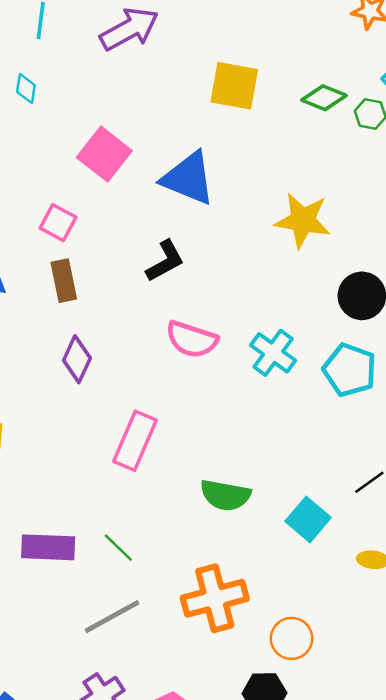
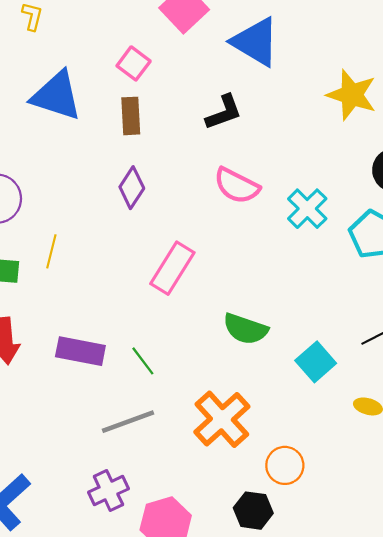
orange cross: (215, 598) -> (222, 419), turned -36

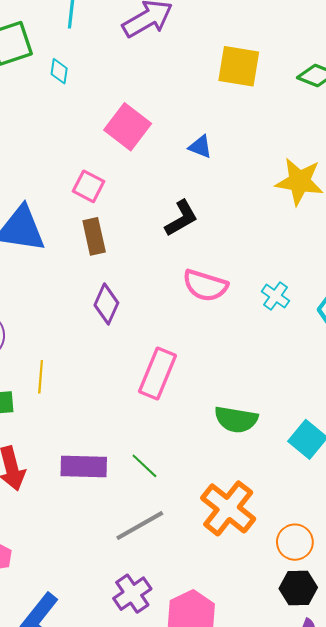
blue triangle: (256, 42) -> (200, 147), size x0.5
cyan cross: (307, 209) -> (275, 296), size x0.7
black hexagon: (253, 511) -> (298, 588), moved

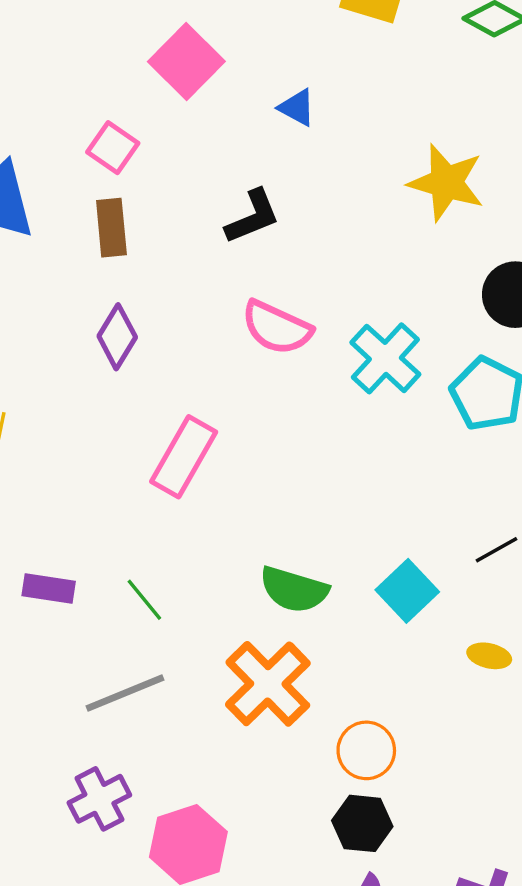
cyan cross: (275, 296) -> (385, 358), size x1.6
green semicircle: (236, 419) -> (294, 590), moved
purple rectangle: (84, 466) -> (49, 589), size x0.7

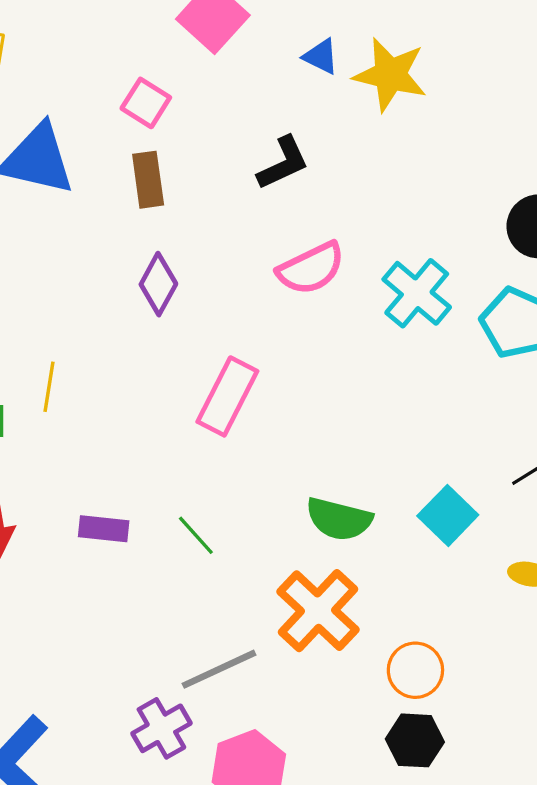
yellow star: (446, 183) -> (390, 75), moved
pink semicircle: (277, 328) -> (311, 268), turned -48
gray line: (125, 693) -> (219, 669), moved

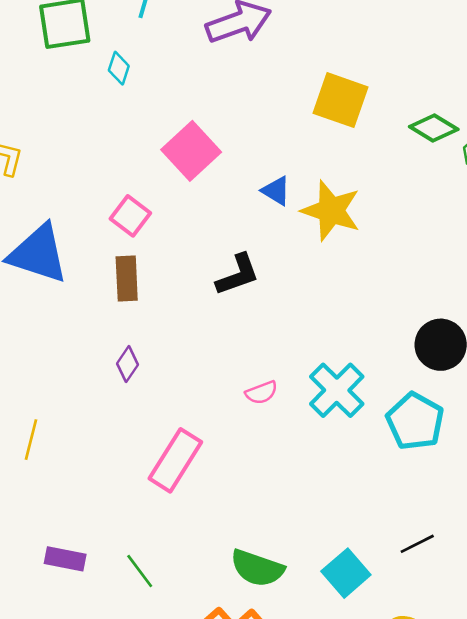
pink semicircle: (311, 268) -> (261, 393), moved, size x0.6
purple diamond: (158, 284) -> (127, 364), size x0.7

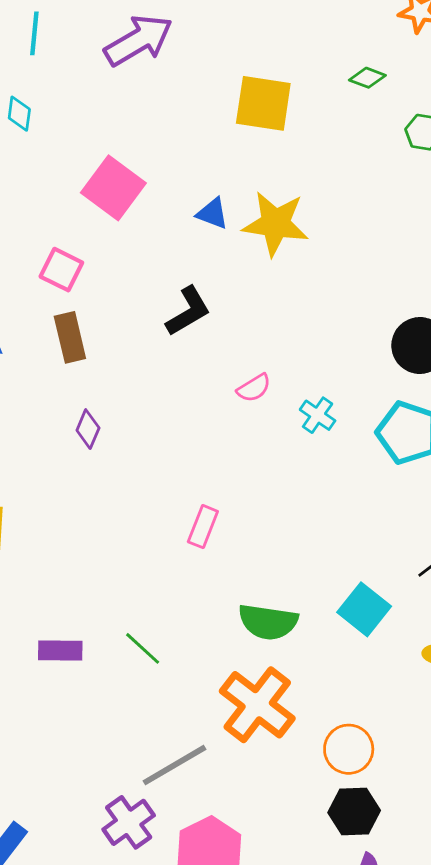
green diamond: (434, 128) -> (367, 78), moved, size x0.7
cyan cross: (337, 390) -> (318, 415), size x0.6
pink semicircle: (261, 393) -> (254, 388), moved
pink rectangle: (175, 460) -> (203, 527), moved, size x0.6

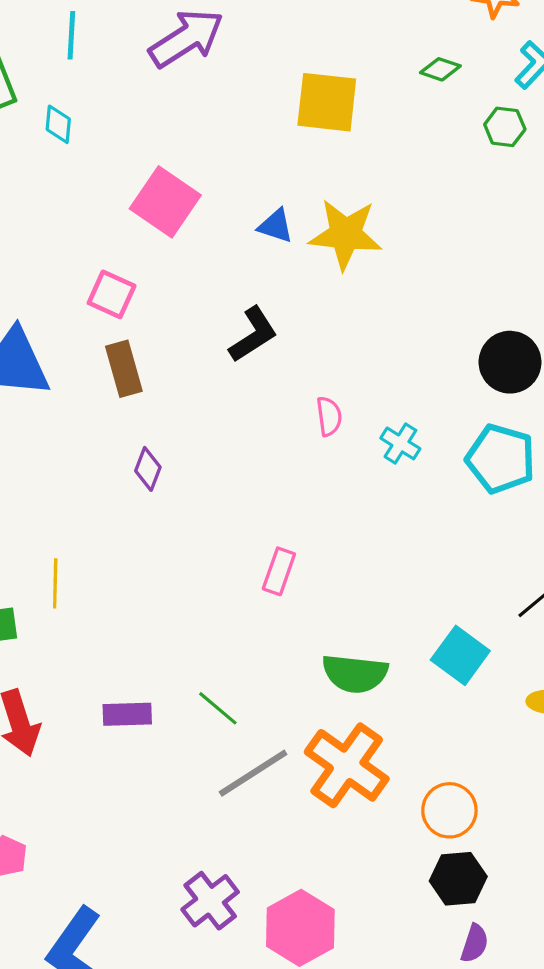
pink semicircle: (254, 388) -> (329, 416), turned -64
gray line: (175, 765) -> (253, 773), moved

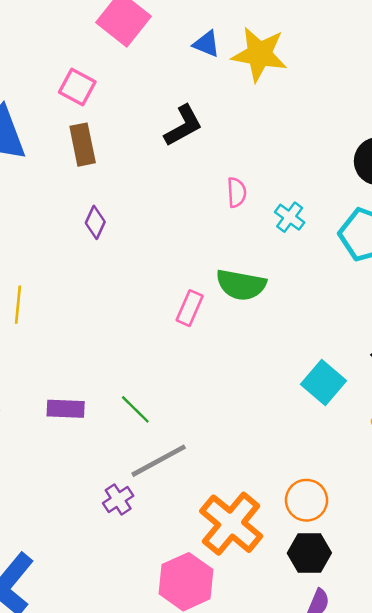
green semicircle: (355, 674) -> (241, 285), moved
orange cross: (347, 765) -> (231, 524), moved
purple cross: (210, 901) -> (118, 499), moved, size x0.7

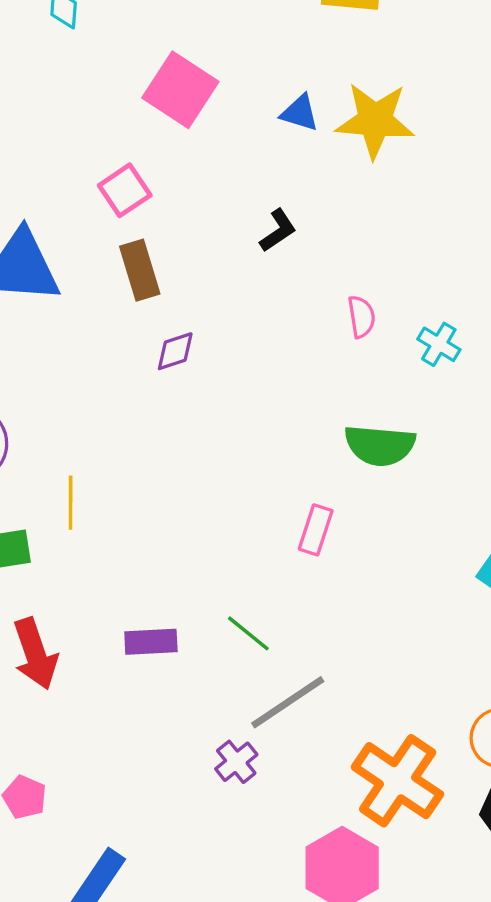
pink square: (77, 87) -> (125, 190), turned 33
black L-shape: (183, 126) -> (278, 230), size x0.7
purple diamond: (95, 222) -> (175, 351), moved, turned 52
pink rectangle: (190, 308) -> (316, 530), moved

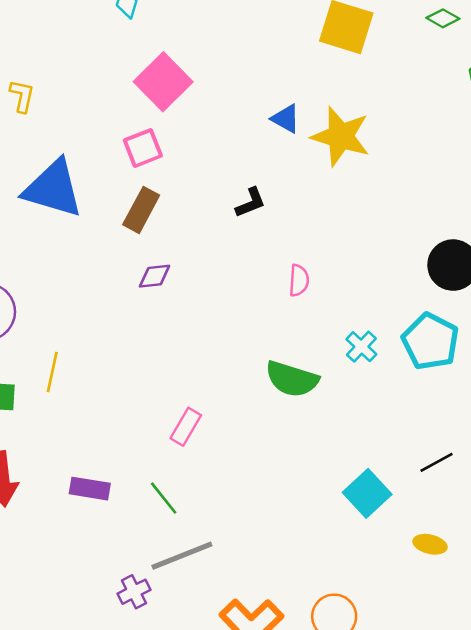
pink square: (180, 90) -> (163, 82), moved
brown rectangle: (140, 270) -> (141, 210), turned 33
cyan cross: (439, 344) -> (361, 347), moved
pink rectangle: (316, 530) -> (186, 427), moved

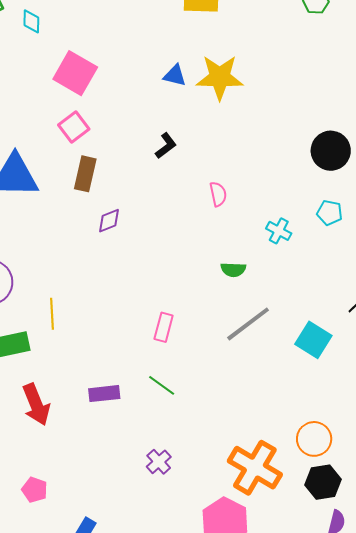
cyan pentagon: (430, 341) -> (329, 213), size x0.6
green semicircle: (292, 379) -> (233, 270), size x0.6
gray line: (182, 556) -> (248, 324), moved

